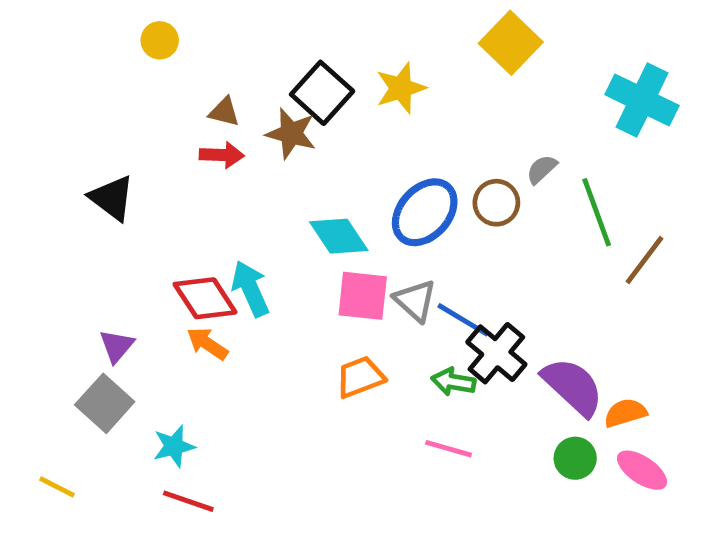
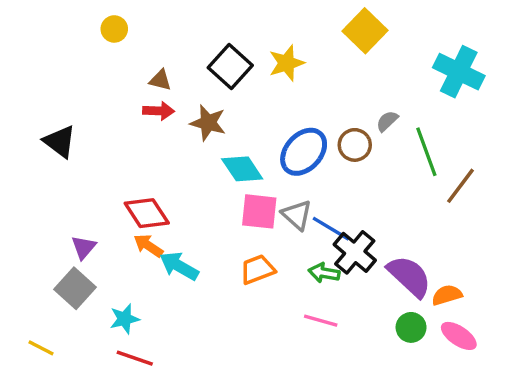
brown star: (291, 133) -> (208, 123), moved
black triangle: (112, 198) -> (60, 142), moved
cyan arrow: (250, 289) -> (179, 266), moved, turned -36

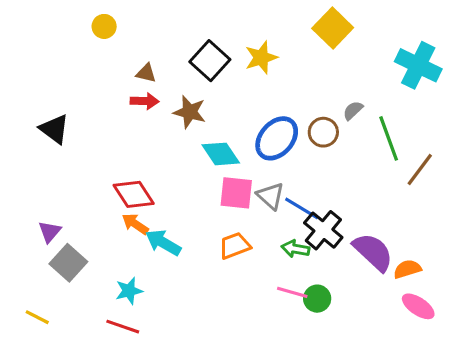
purple triangle: (84, 247) -> (50, 232), moved
cyan star: (125, 319) -> (129, 291), moved
green circle: (411, 327) -> (317, 299), moved

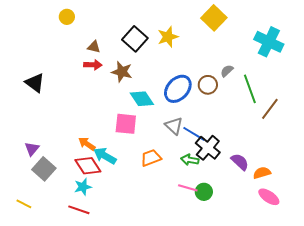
pink square: (236, 193) -> (126, 124), moved
red diamond: (134, 194) -> (88, 166), moved
purple semicircle: (373, 252) -> (240, 162), size x0.7

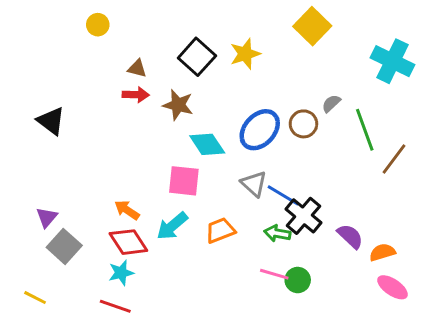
cyan arrow: (105, 156) -> (172, 226), moved, turned -70

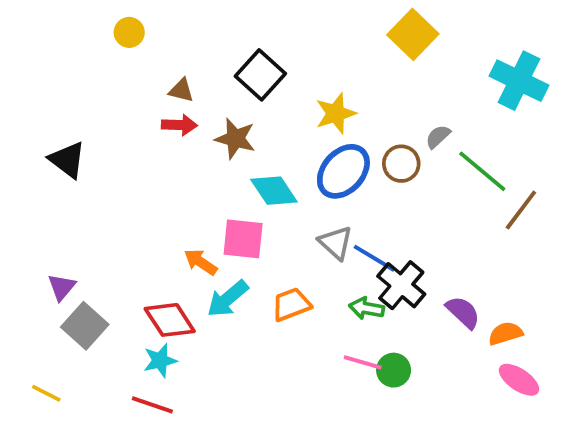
yellow star: (245, 54) -> (336, 113), moved
green line: (365, 130) -> (482, 171), turned -30
orange arrow: (127, 210) -> (201, 262), moved

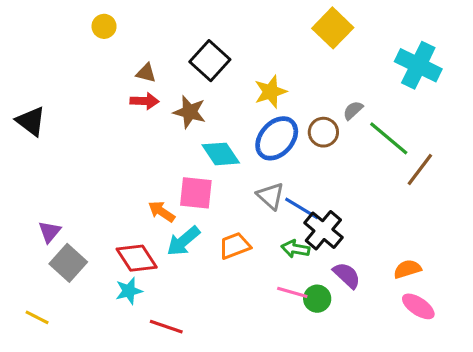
black triangle: (67, 160) -> (31, 121), moved
purple semicircle: (463, 312) -> (347, 275), moved
red line: (152, 405) -> (166, 327), moved

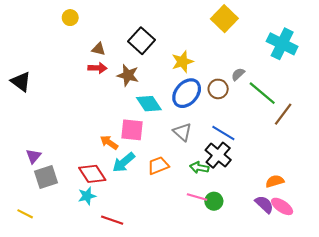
blue line: (302, 208) -> (223, 133), moved
gray square: (68, 263) -> (46, 177), turned 30
purple semicircle: (347, 275) -> (264, 204), moved

